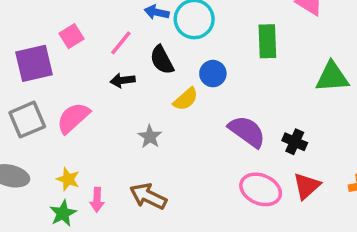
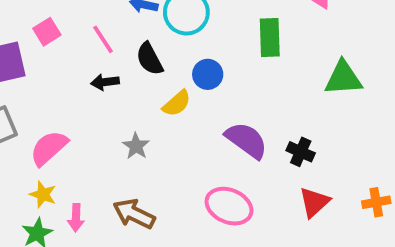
pink line: (121, 43) -> (103, 39), turned -72
pink semicircle: (73, 118) -> (49, 148), moved
pink ellipse: (261, 189) -> (229, 206), moved

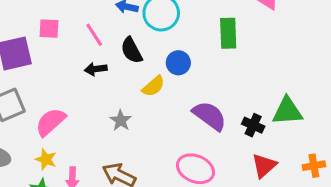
pink square: (47, 32) -> (49, 29), turned 35
green triangle: (343, 78) -> (287, 111), moved

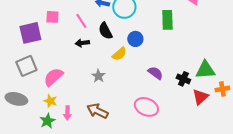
purple semicircle: (209, 116) -> (155, 73), size x0.7
red triangle: (264, 166) -> (200, 97), moved
orange cross: (314, 166) -> (222, 89), moved

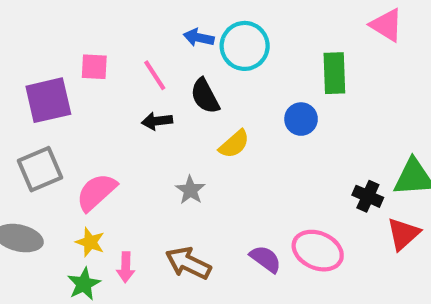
blue circle: (135, 39) -> (301, 119), moved
purple semicircle: (155, 73) -> (266, 259), moved
pink ellipse: (146, 107) -> (318, 251), moved

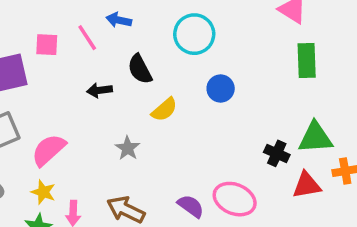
blue arrow: (199, 38) -> (119, 20), moved
cyan circle: (245, 46) -> (194, 34), moved
green rectangle: (334, 73) -> (307, 60), moved
pink line: (155, 75) -> (87, 38), moved
red triangle: (403, 234) -> (307, 185), turned 32

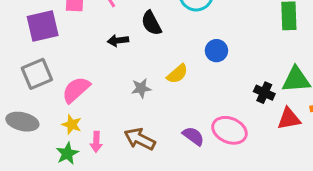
blue circle: (221, 89) -> (216, 51), moved
yellow semicircle: (164, 110) -> (177, 74), moved
gray star: (128, 148) -> (141, 88), turned 30

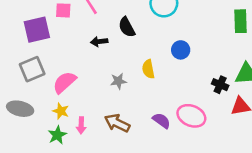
yellow semicircle: (177, 74) -> (148, 69), turned 120

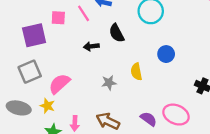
yellow star: (61, 111) -> (47, 106), moved

